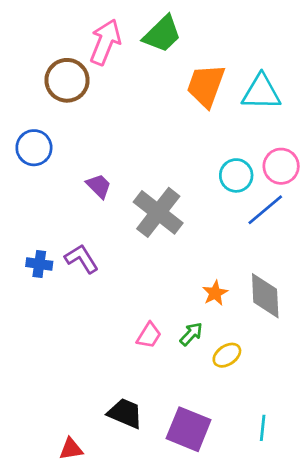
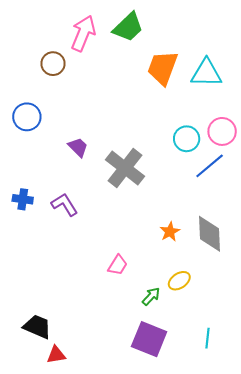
brown circle: (67, 80) -> (53, 64), size x0.7
blue cross: (39, 264) -> (23, 199), moved
green arrow: (191, 334) -> (151, 296), moved
black trapezoid: (125, 413) -> (37, 327), moved

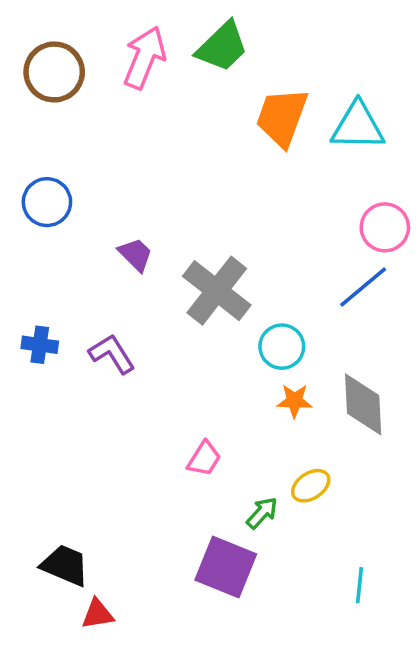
brown circle: (53, 64) -> (54, 72), moved, size x1.4
cyan circle: (187, 139) -> (282, 347), moved
orange star: (170, 232) -> (294, 401), turned 30
purple square: (149, 339) -> (226, 567), moved

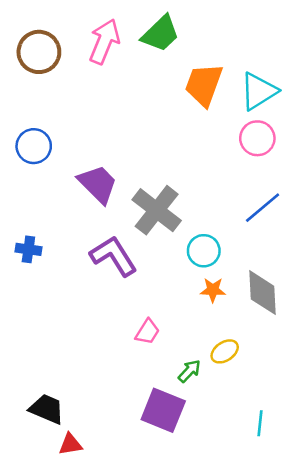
cyan triangle: (358, 126) -> (259, 91), turned -33
pink circle: (385, 227) -> (257, 138), moved
purple trapezoid: (135, 254) -> (98, 184), size x1.6
purple L-shape: (112, 354) -> (113, 256), moved, size x1.4

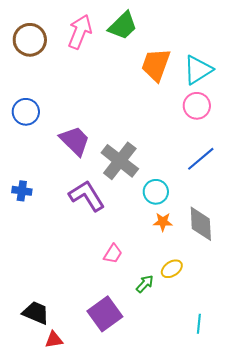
purple square: (163, 410) -> (105, 314), moved, turned 32

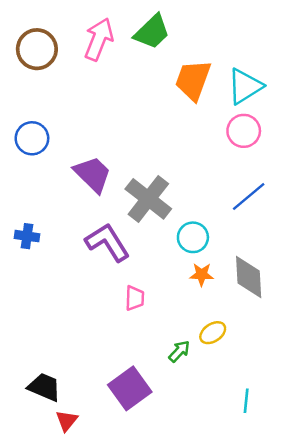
pink trapezoid: (113, 254) -> (135, 298), moved, turned -30
red triangle: (54, 340) -> (67, 421), turned -42

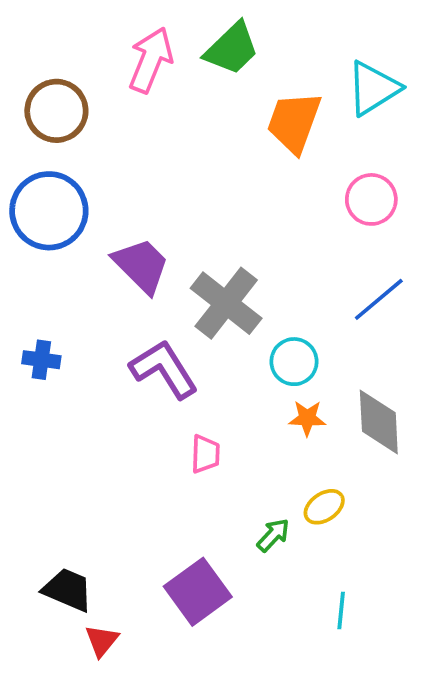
brown circle: (37, 49) -> (56, 111), moved
cyan triangle: (245, 86) -> (373, 88), moved
blue circle: (32, 138) -> (49, 211), size x1.5
cyan line: (246, 401) -> (341, 610), moved

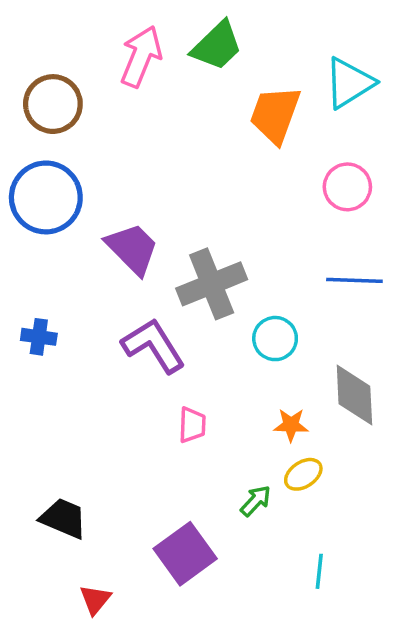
blue line: (379, 299) -> (354, 280), turned 42
gray cross: (226, 303) -> (212, 284), turned 30
orange star: (307, 418) -> (291, 425), moved
black trapezoid: (68, 590) -> (63, 518), moved

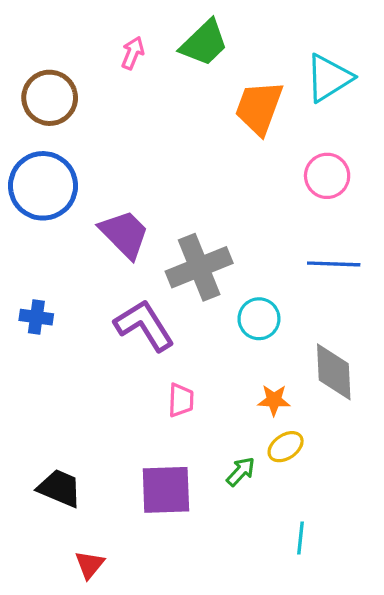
pink arrow: (141, 56) -> (133, 53), size x0.6
purple square: (185, 554) -> (166, 490), moved, turned 34

